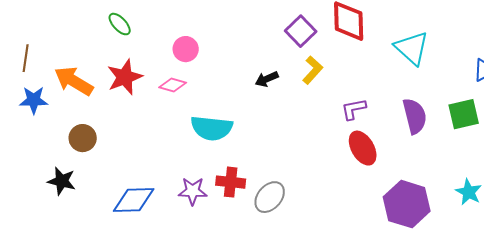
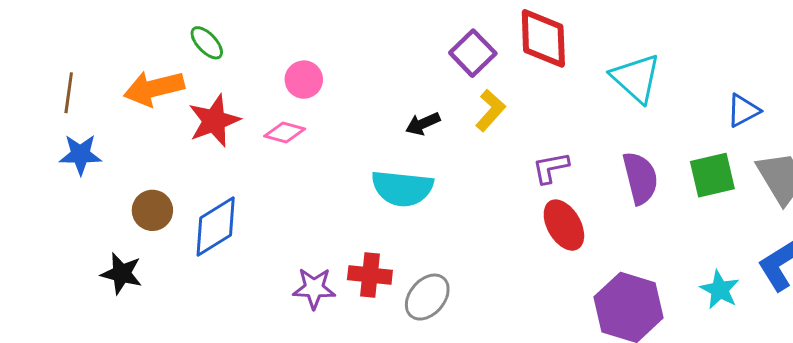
orange arrow: (74, 81) -> (154, 88), moved, turned -45
cyan semicircle: (212, 128) -> (402, 188), moved
blue diamond: (134, 200) -> (216, 227), moved, turned -30

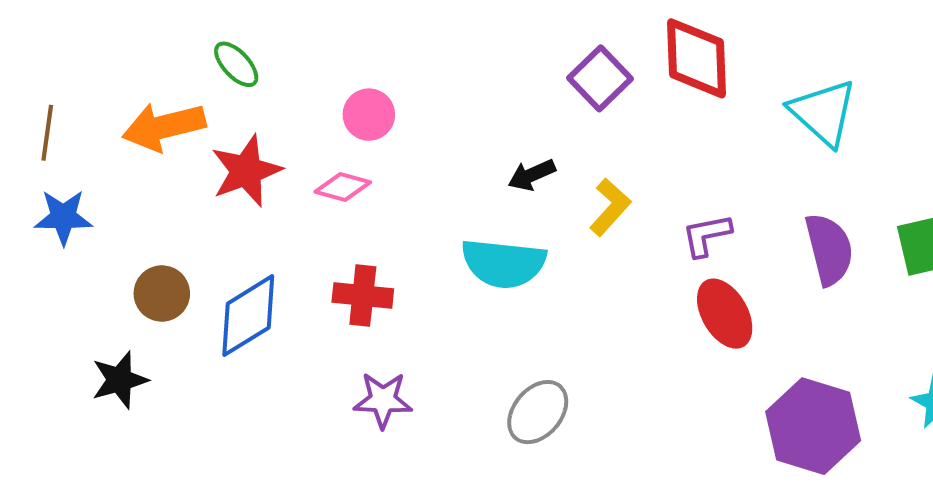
yellow L-shape: (490, 110) -> (610, 207), moved
black star: (122, 274) -> (120, 380), turned -30
red cross: (370, 275) -> (363, 295), moved

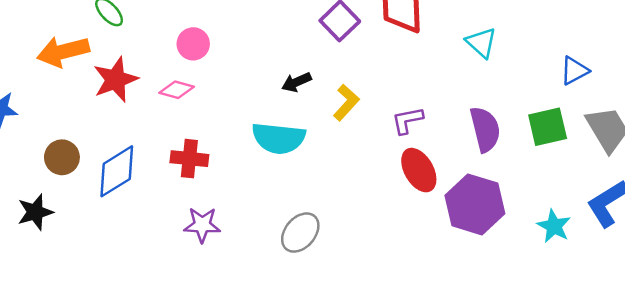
cyan triangle: (823, 113) -> (481, 43), size x0.7
purple hexagon: (813, 426) -> (475, 204), moved

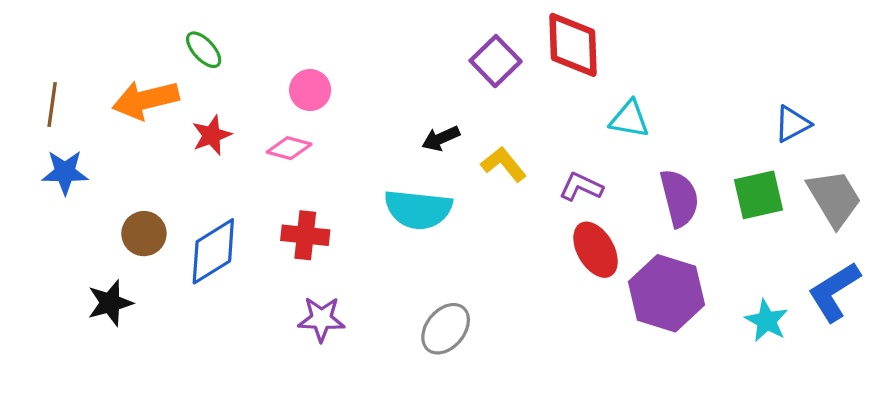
cyan triangle: (481, 43) -> (629, 119), moved, turned -32
red star: (115, 80) -> (212, 135), size x0.7
yellow L-shape: (346, 103) -> (504, 164), turned -81
purple L-shape: (407, 120) -> (581, 187), turned 36

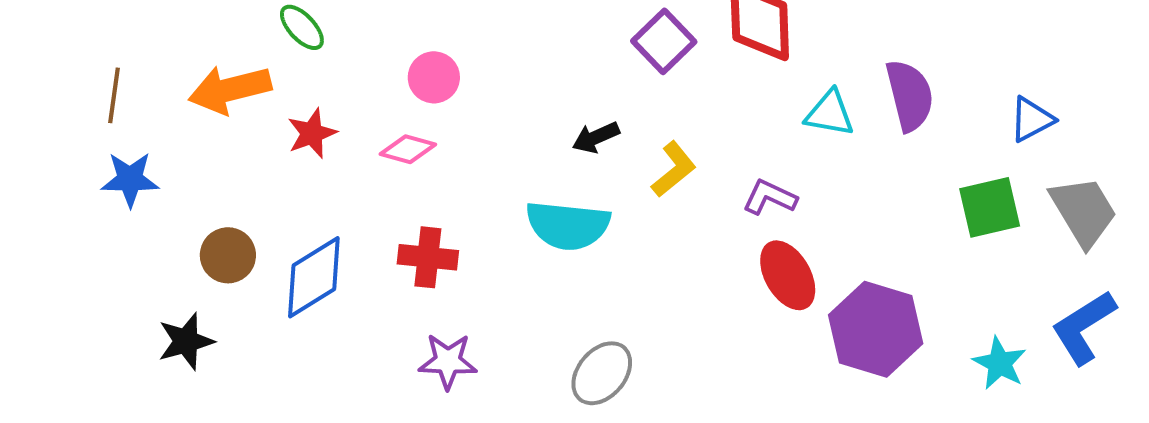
yellow L-shape: (504, 164) -> (674, 169), turned 90
purple semicircle: (679, 198) -> (910, 95), moved

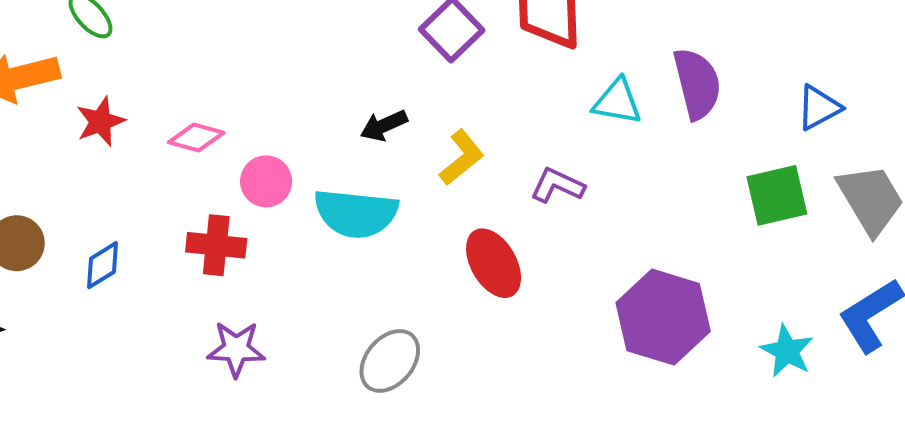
pink circle: (434, 77) -> (266, 181), moved
red ellipse: (788, 275) -> (494, 263), moved
blue diamond: (314, 277) -> (102, 265), size x0.6

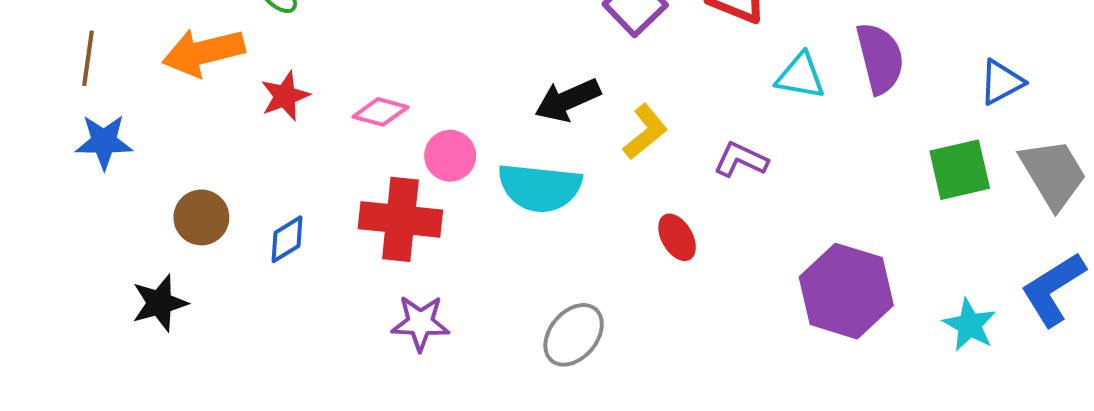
black arrow: (384, 126) -> (568, 100), size x1.4
red cross: (216, 245) -> (400, 219), size x1.4
red ellipse: (494, 263) -> (677, 237), size x0.7

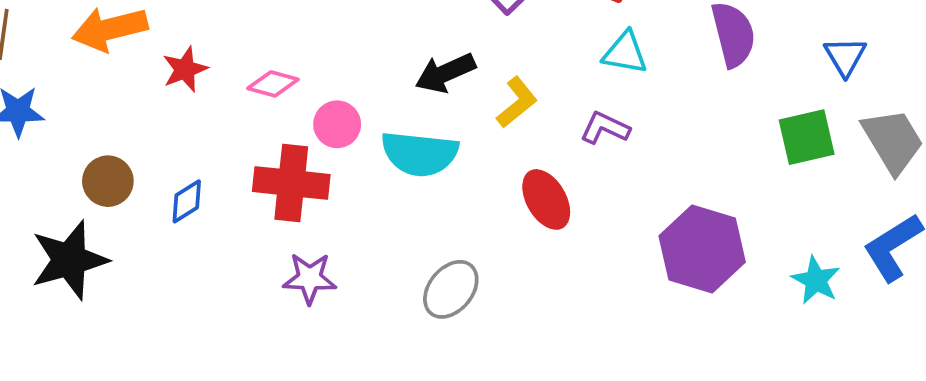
cyan triangle: (800, 76) -> (625, 53), moved
blue triangle: (1001, 82) -> (845, 56), turned -33
red ellipse: (677, 237) -> (546, 199), size x1.4
black star: (160, 303) -> (69, 260), size x1.5

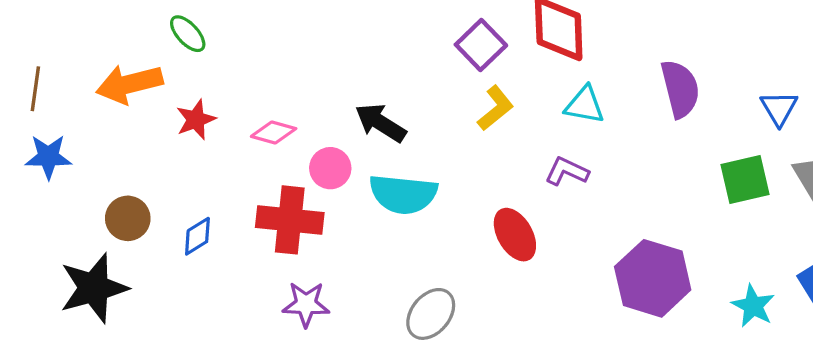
black arrow: (445, 73) -> (380, 123), moved, turned 56
yellow L-shape: (517, 102) -> (496, 108), moved

